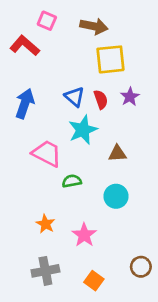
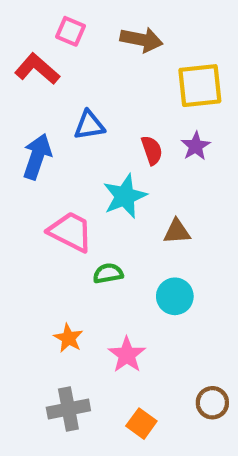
yellow square: (110, 59) -> (200, 86), moved
blue triangle: (75, 97) -> (89, 125), moved, turned -50

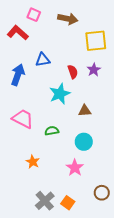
pink trapezoid: (70, 232) -> (23, 119), moved
pink star: (127, 355) -> (75, 168), moved
gray cross: (68, 409) -> (45, 201), moved, turned -30

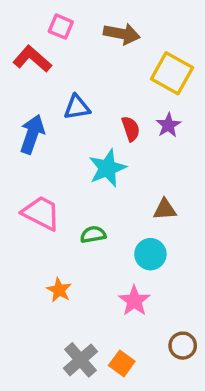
yellow square: (96, 41) -> (172, 73), turned 35
brown triangle: (85, 111) -> (165, 209), moved

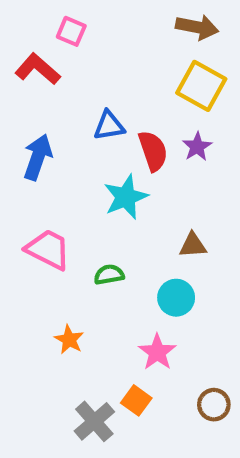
brown arrow: (122, 34) -> (197, 27), moved
blue triangle: (77, 107) -> (109, 126), moved
red semicircle: (131, 129) -> (153, 151), size x1.4
orange square: (122, 363) -> (136, 400), moved

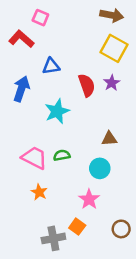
blue triangle: (109, 126) -> (51, 66), moved
cyan star: (126, 197) -> (57, 111), moved
pink trapezoid: (48, 249) -> (34, 158), moved
gray cross: (94, 421) -> (53, 238), turned 30

